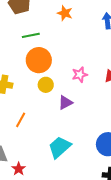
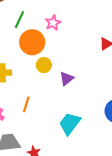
green line: (31, 35) -> (19, 20), turned -42
pink star: (80, 75) -> (53, 23), moved

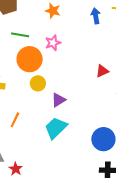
green line: (19, 20) -> (20, 35), turned 66
cyan trapezoid: (70, 123) -> (56, 128), moved

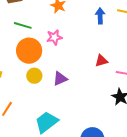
red triangle: (102, 71) -> (101, 61), moved
purple triangle: (58, 100) -> (60, 79), moved

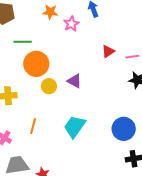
pink star: (54, 37) -> (71, 24), moved
purple triangle: (60, 79) -> (74, 81), turned -49

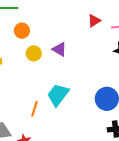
orange circle: (36, 64) -> (22, 31), size x0.6
orange line: (33, 126) -> (34, 109), moved

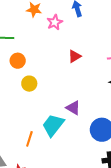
red triangle: (94, 21) -> (75, 56), moved
purple triangle: (59, 49) -> (73, 108), moved

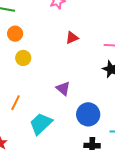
cyan trapezoid: (53, 125) -> (41, 124), moved
orange line: (29, 139) -> (16, 103), moved

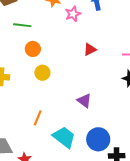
blue circle: (88, 114) -> (98, 139), moved
cyan trapezoid: (41, 124) -> (64, 137), turned 85

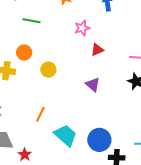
pink star: (73, 14) -> (82, 28), moved
orange circle: (33, 49) -> (24, 52), moved
purple triangle: (84, 101) -> (93, 85), moved

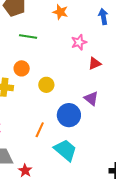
blue circle: (99, 140) -> (69, 115), moved

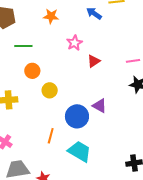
blue arrow: (103, 17) -> (94, 13), turned -35
orange circle: (22, 68) -> (32, 71), moved
purple triangle: (91, 98) -> (100, 106), moved

